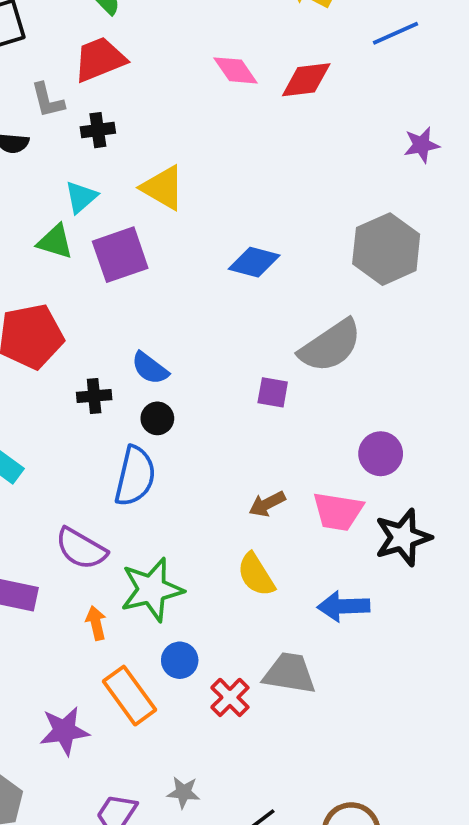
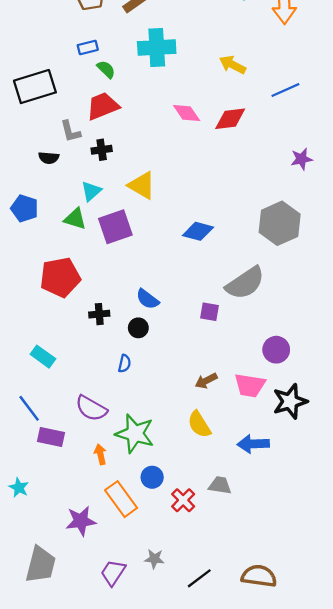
blue semicircle: (150, 368) -> (148, 299), moved
blue semicircle: (135, 476) -> (125, 363), size x0.5
green star: (152, 590) -> (135, 434), turned 30
gray trapezoid: (289, 673) -> (220, 485), size x0.7

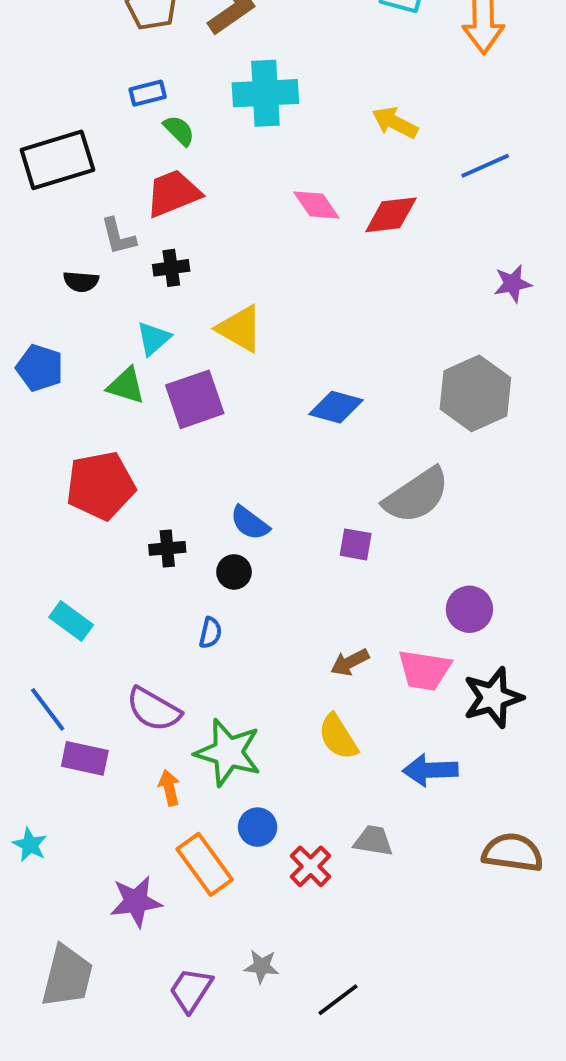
brown semicircle: (259, 576) -> (513, 853), moved

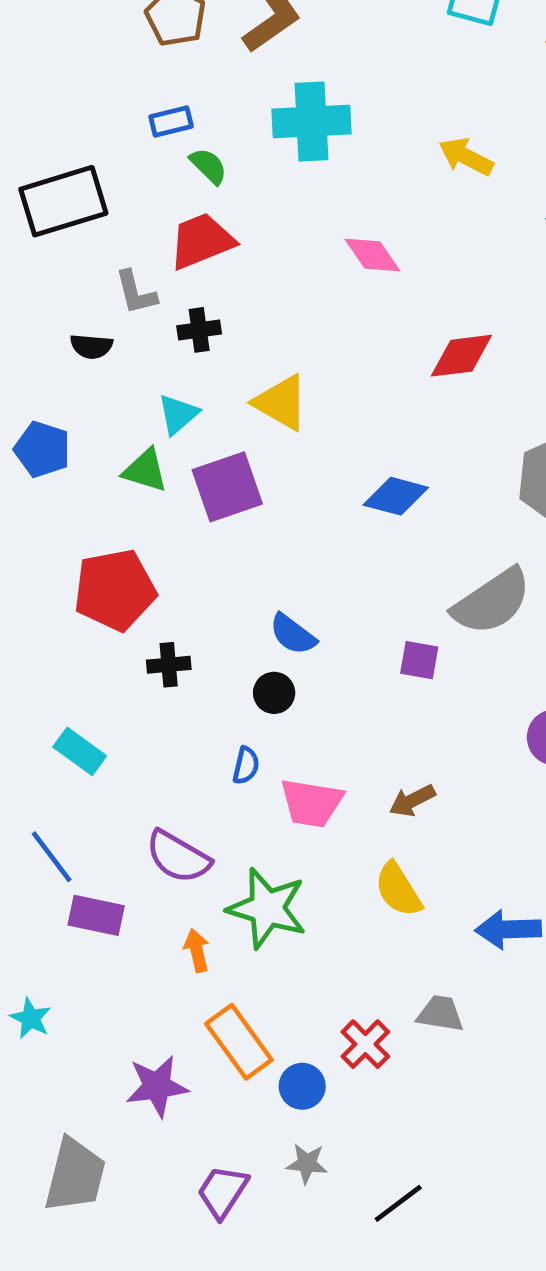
red diamond: (391, 215) -> (461, 356), moved
black cross: (167, 548) -> (169, 665), moved
pink trapezoid: (424, 670) -> (312, 803), moved
blue circle: (258, 827) -> (302, 1086), moved

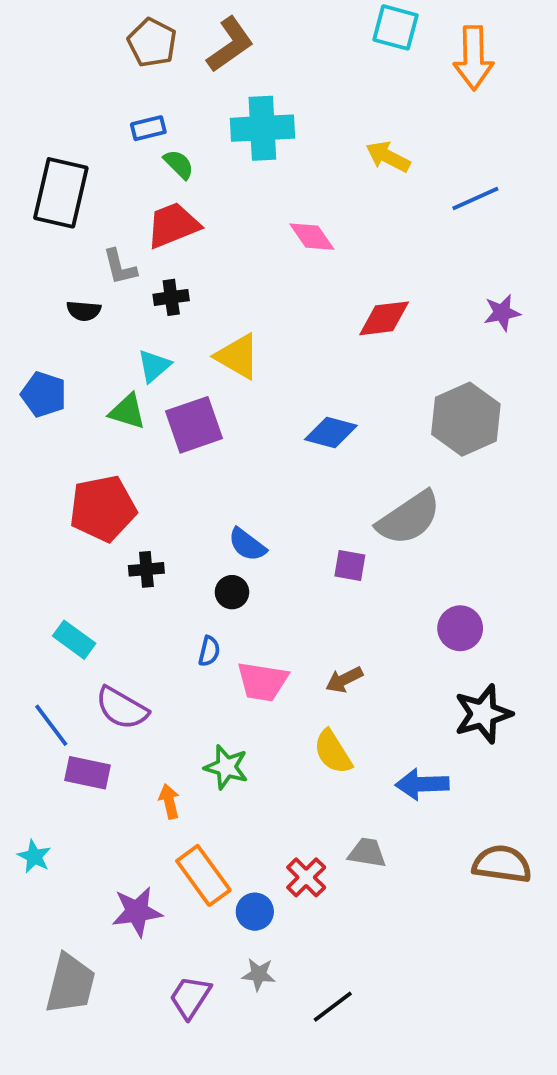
black rectangle: (63, 201) -> (61, 193), turned -60
purple semicircle: (178, 857) -> (122, 708), moved
green star: (267, 908) -> (226, 767), size x0.7

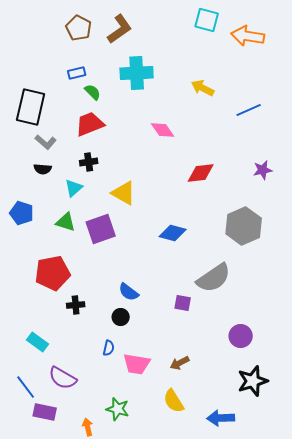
orange arrow: (473, 58) -> (248, 36), turned 100
gray L-shape: (120, 267) -> (46, 142), moved, turned -35
cyan triangle: (154, 366) -> (74, 188), moved

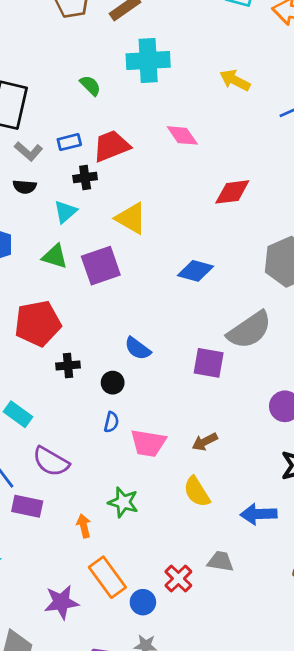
blue rectangle: (77, 73) -> (69, 142), moved
red trapezoid: (90, 124) -> (111, 146), moved
purple square: (183, 303) -> (209, 363), size x1.4
black circle: (121, 317) -> (113, 383), moved

